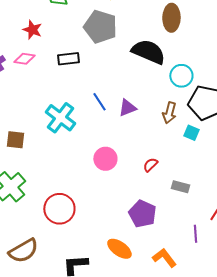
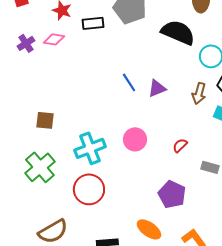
black rectangle: (68, 59) -> (93, 23), moved
cyan cross: (60, 118) -> (90, 148), moved, turned 32

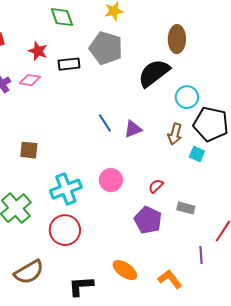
black semicircle: (178, 32) -> (154, 73), turned -60
brown square: (45, 120) -> (29, 150), moved
purple pentagon: (172, 194) -> (148, 220), moved

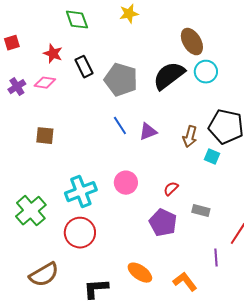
brown ellipse: (177, 39) -> (192, 42), turned -32
gray pentagon: (106, 48) -> (121, 80), moved
black rectangle: (69, 64) -> (84, 67), turned 70
cyan circle: (187, 97) -> (206, 72), moved
brown square: (29, 150) -> (45, 136), moved

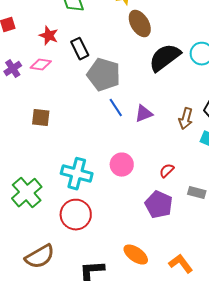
brown ellipse: (192, 42) -> (140, 24), moved
gray pentagon: (121, 80) -> (104, 75), moved
cyan cross: (81, 192) -> (77, 174), turned 36

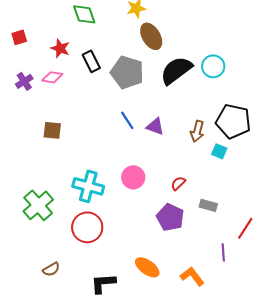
gray pentagon: (104, 75) -> (127, 72), moved
purple triangle: (144, 114) -> (155, 126), turned 42
brown semicircle: (40, 257) -> (51, 269), size x0.6

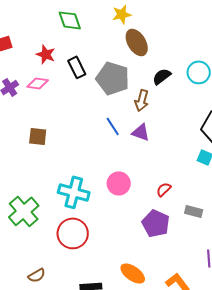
black semicircle: (176, 70) -> (162, 76), size x0.6
brown arrow: (197, 131) -> (142, 100), moved

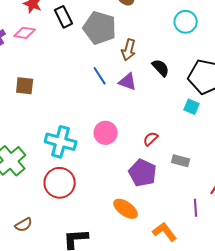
black semicircle: (162, 76) -> (161, 68), moved, turned 84
orange ellipse: (133, 273) -> (126, 209), moved

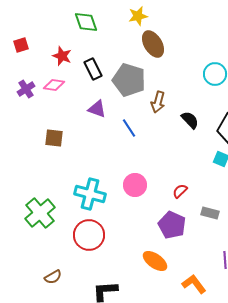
purple triangle: (128, 82) -> (97, 109), moved

